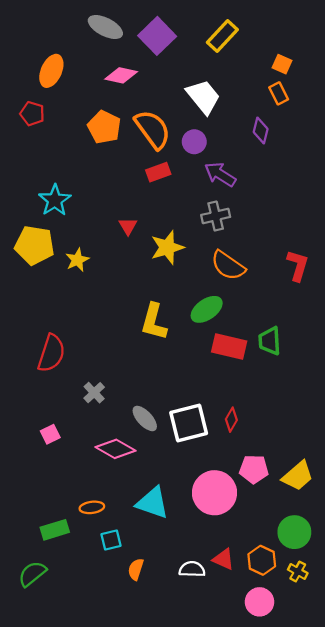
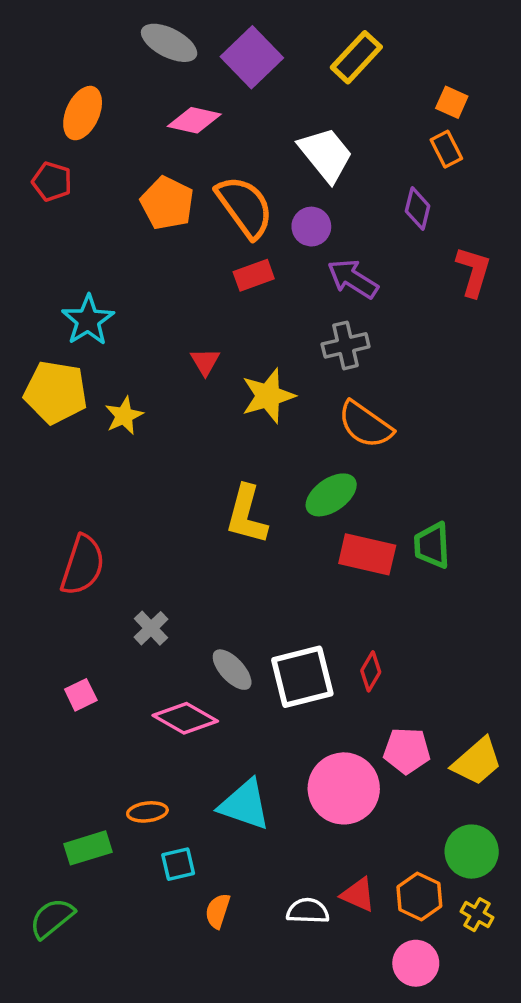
red L-shape: (298, 265) -> (473, 272), moved

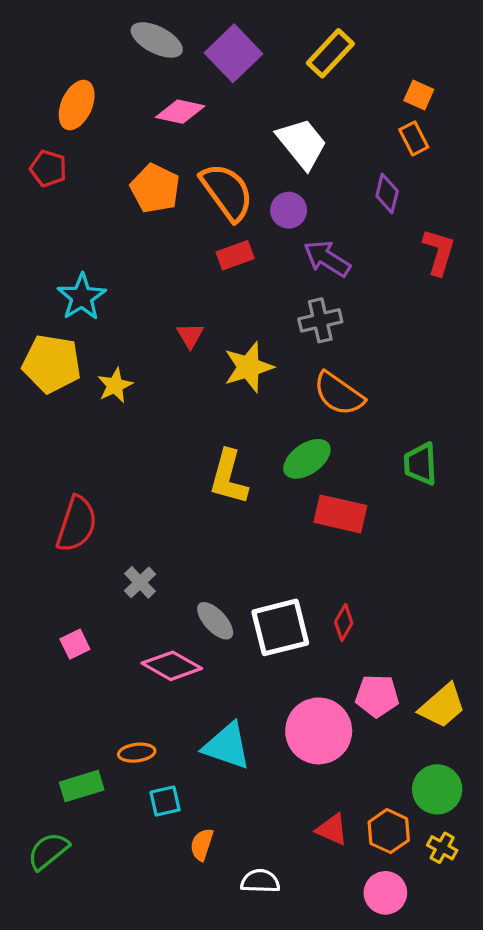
green trapezoid: (432, 545) -> (420, 464), moved
white semicircle: (308, 911) -> (260, 881), moved

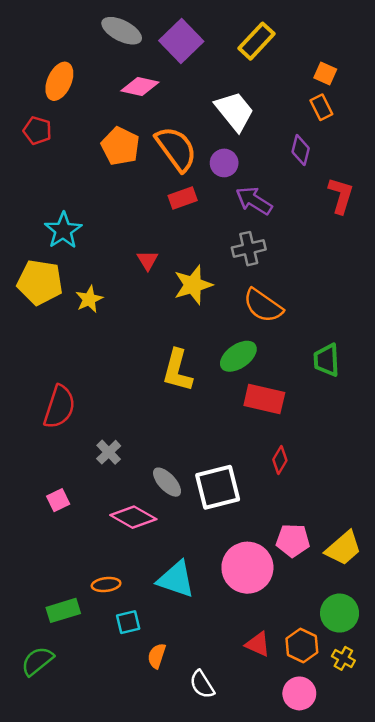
red diamond: (344, 622) -> (280, 460), moved
white semicircle: (260, 881) -> (202, 684), turned -124

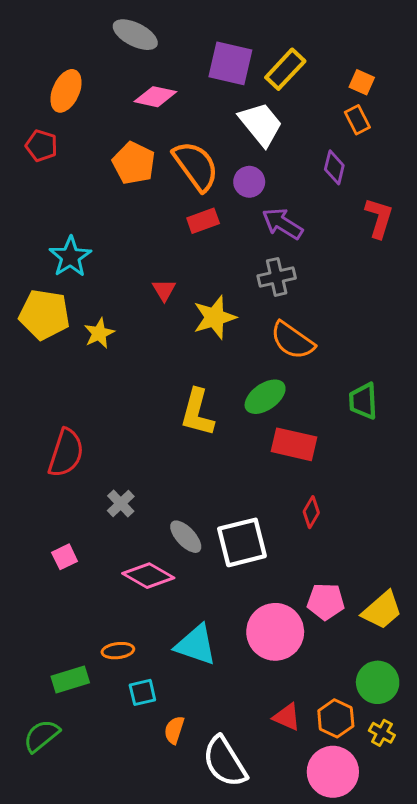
purple square: (181, 41) -> (230, 63), moved, turned -33
yellow rectangle: (257, 41) -> (285, 69), moved
white semicircle: (202, 684) -> (225, 762), size x1.6
pink circle: (299, 693) -> (333, 772), size x1.4

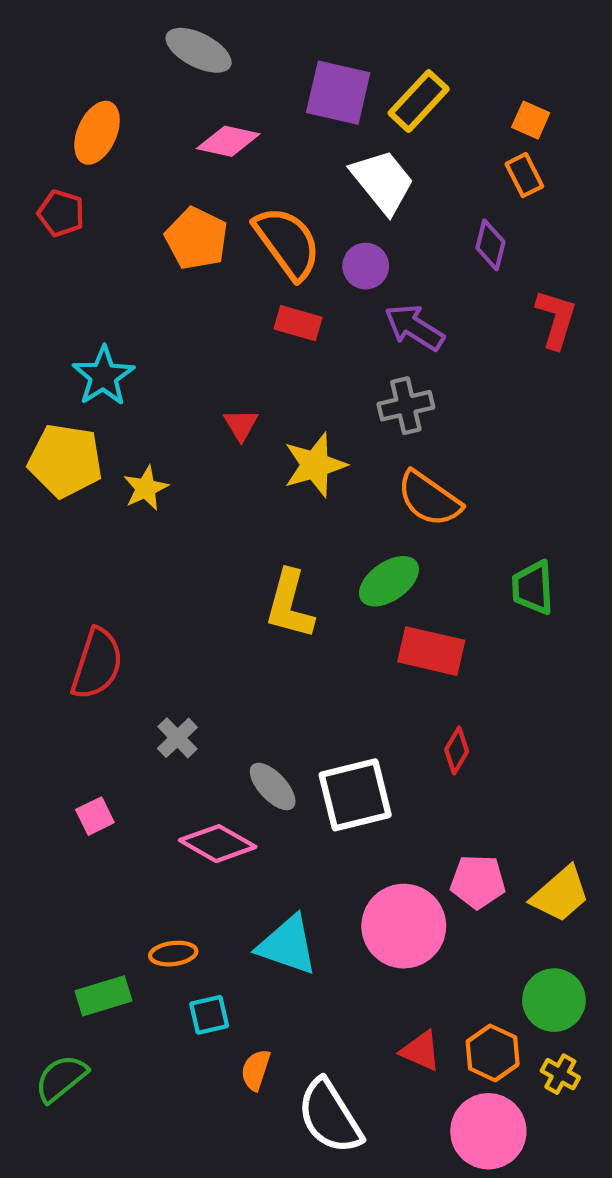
red rectangle: (203, 221) -> (298, 323), turned 36

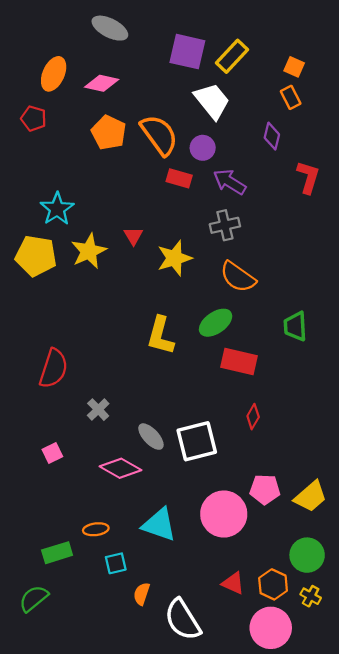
pink diamond: (228, 141) -> (102, 83), moved
red rectangle: (298, 323) -> (179, 178), moved
yellow star: (146, 488) -> (89, 251), moved, size x1.4

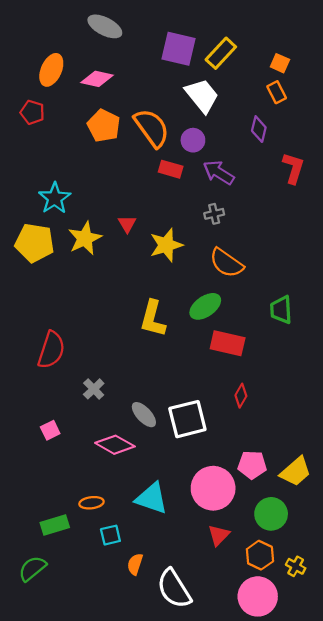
gray cross: (225, 225) -> (214, 214), size x0.7
green circle: (307, 555) -> (271, 514), moved
red triangle: (233, 583) -> (219, 535), moved, turned 50

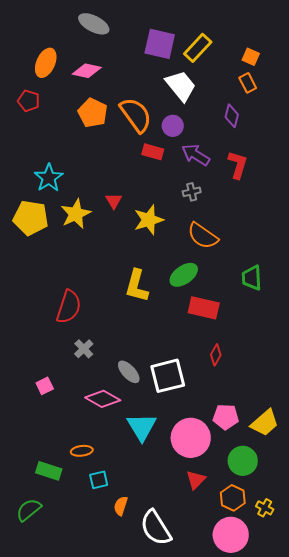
red L-shape: (293, 168) -> (238, 165), moved
red semicircle: (51, 350) -> (69, 307), moved
cyan triangle: (152, 498) -> (142, 427), moved, turned 40
green rectangle: (55, 525) -> (49, 471), turned 35

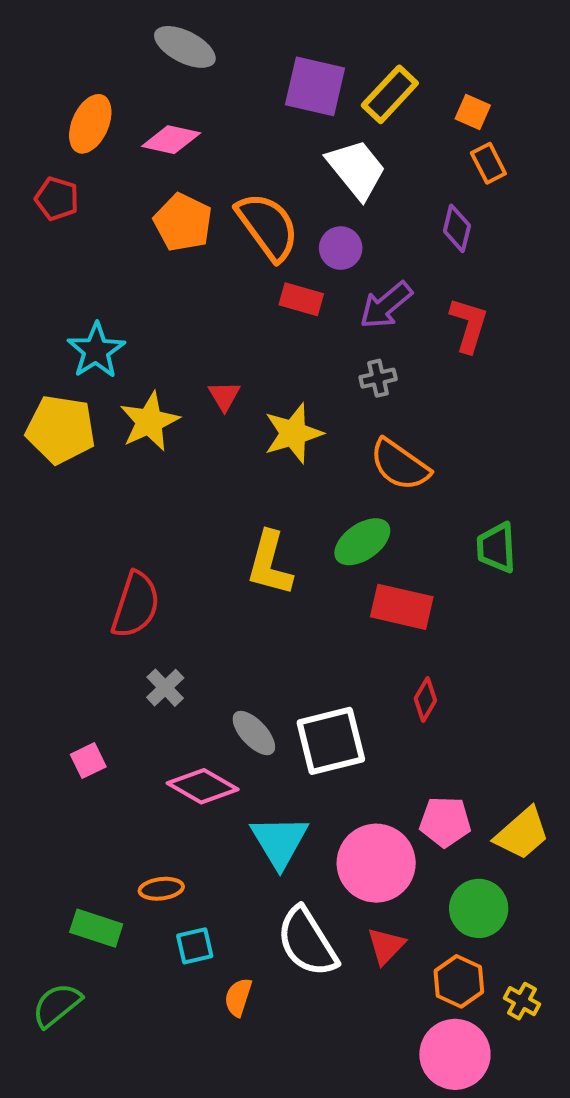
orange square: (251, 57) -> (473, 112), moved
purple arrow: (196, 155) -> (386, 305), turned -72
white semicircle: (156, 528) -> (307, 942), moved

